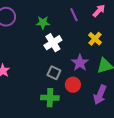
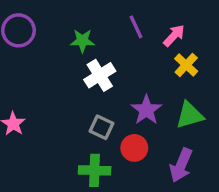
pink arrow: (99, 11) -> (174, 36), moved
yellow cross: (95, 39) -> (186, 65), moved

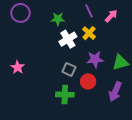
yellow cross: (186, 65) -> (89, 33), moved
purple star: (146, 110) -> (95, 59), turned 30

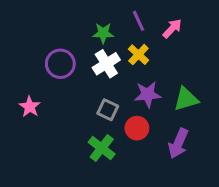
purple circle: (21, 13) -> (60, 64), moved
green star: (58, 19) -> (103, 33), moved
green cross: (65, 95) -> (102, 148), turned 36

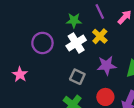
red circle: (137, 128) -> (105, 97), moved

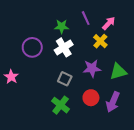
yellow cross: (100, 36) -> (100, 41), moved

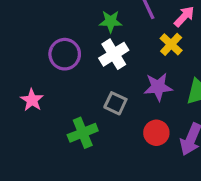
green cross: (61, 105) -> (83, 133), moved, turned 30

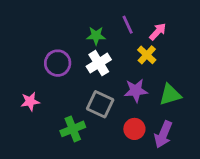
pink star: (32, 100) -> (30, 102), turned 30
gray square: (115, 103) -> (100, 104), size x1.4

